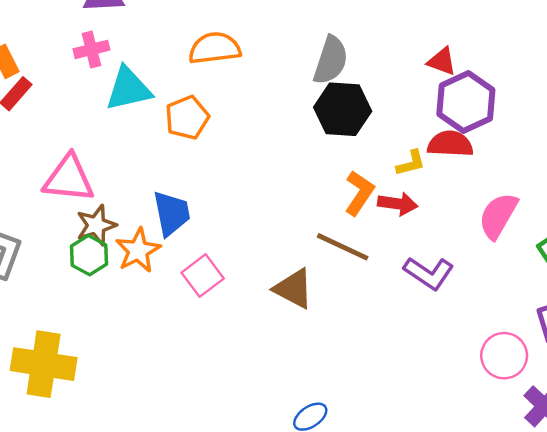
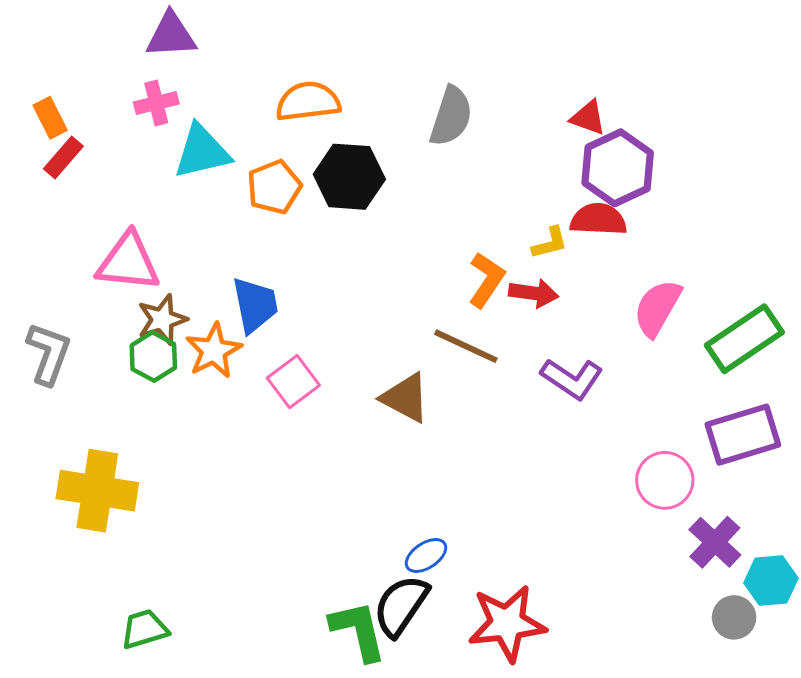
black hexagon: (343, 109) -> (349, 177), moved

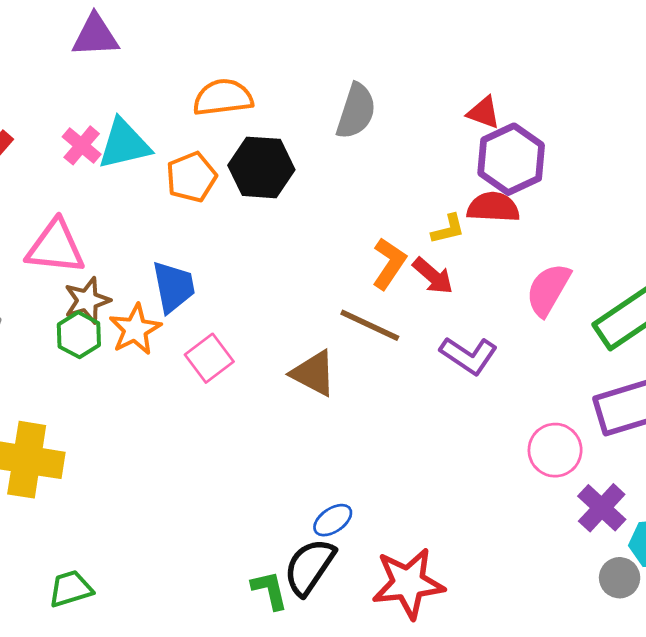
pink cross: (156, 103) -> (82, 145), moved, turned -36
red arrow: (534, 293) -> (433, 276), turned 33
green L-shape: (358, 631) -> (270, 590), size x0.7

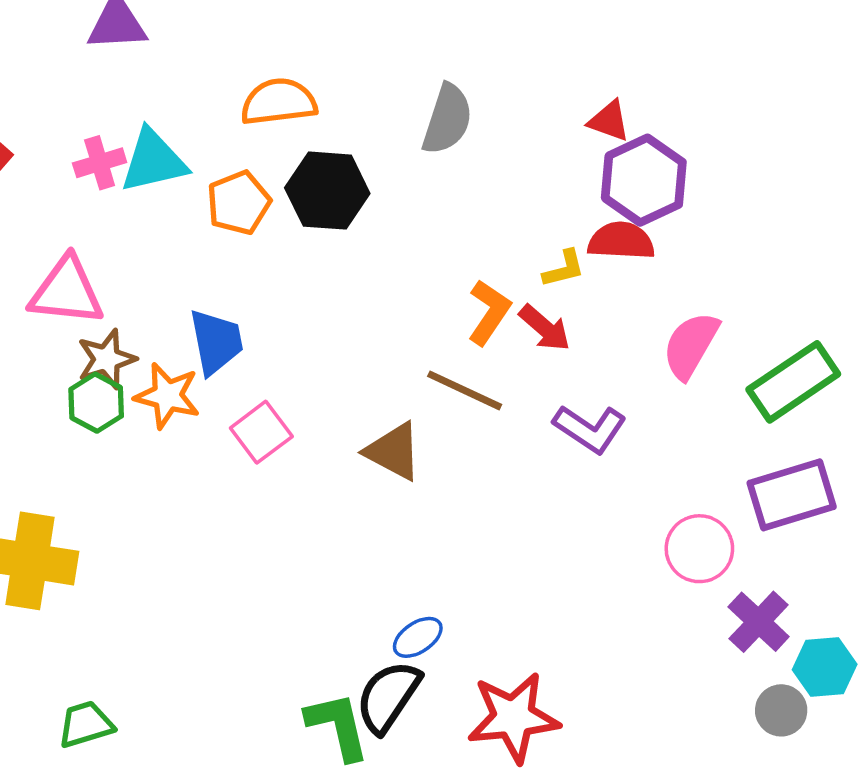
pink cross: (82, 145) -> (100, 163), turned 33
orange star: (135, 329) -> (167, 396), turned -30
green L-shape: (270, 590) -> (338, 726), size x1.4

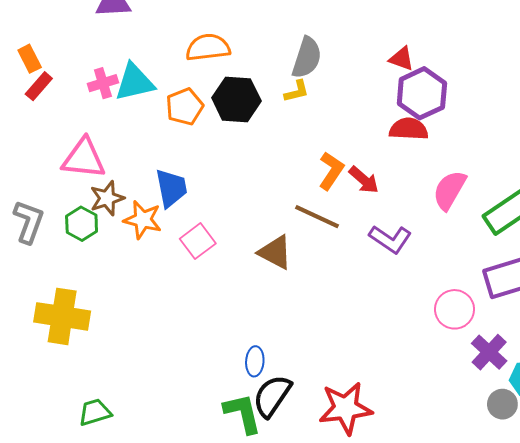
yellow L-shape: (564, 269) -> (297, 91), moved
green hexagon: (96, 403) -> (82, 224), moved
blue ellipse: (418, 637) -> (255, 361), moved, turned -52

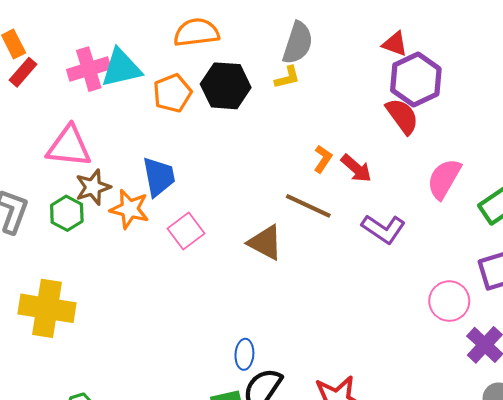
pink cross: (103, 83) -> (89, 69), size x1.4
red semicircle: (409, 129) -> (402, 116), turned 51
orange L-shape: (331, 171) -> (323, 159), size x0.7

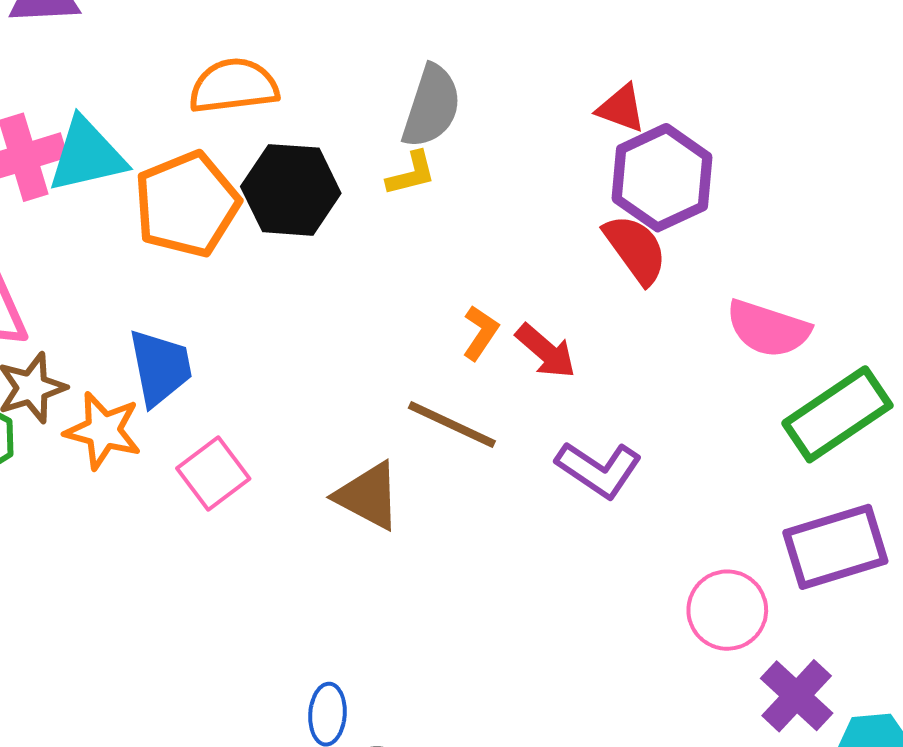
orange pentagon: (172, 93) -> (187, 204), size x1.4
pink semicircle: (444, 179) -> (768, 329), moved, turned -102

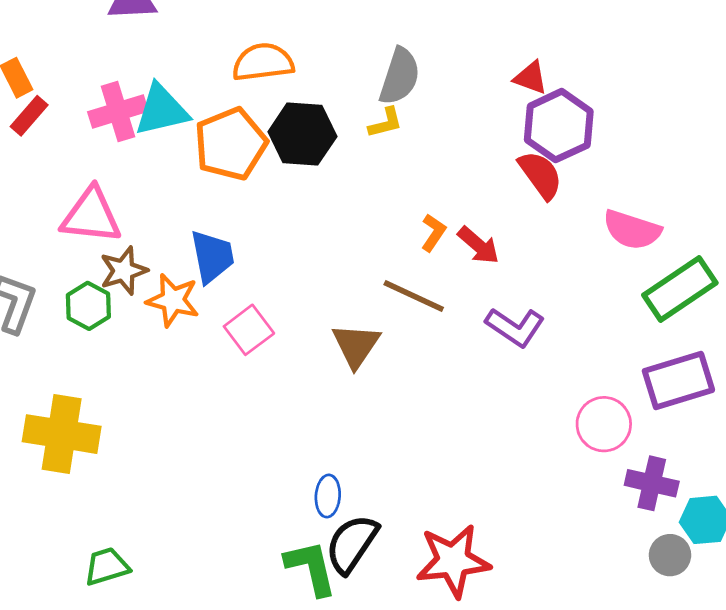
brown triangle: (368, 496) -> (356, 345), turned 36
purple cross: (797, 696) -> (652, 483), turned -30

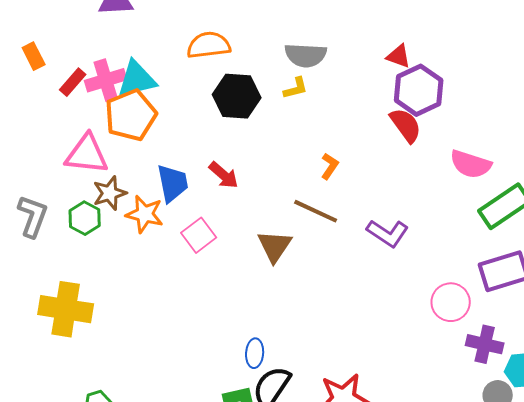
gray semicircle: (400, 76) -> (306, 55), turned 75
red rectangle: (29, 116) -> (73, 82), moved
orange pentagon: (231, 144) -> (131, 115), moved
red arrow: (478, 245) -> (224, 175), moved

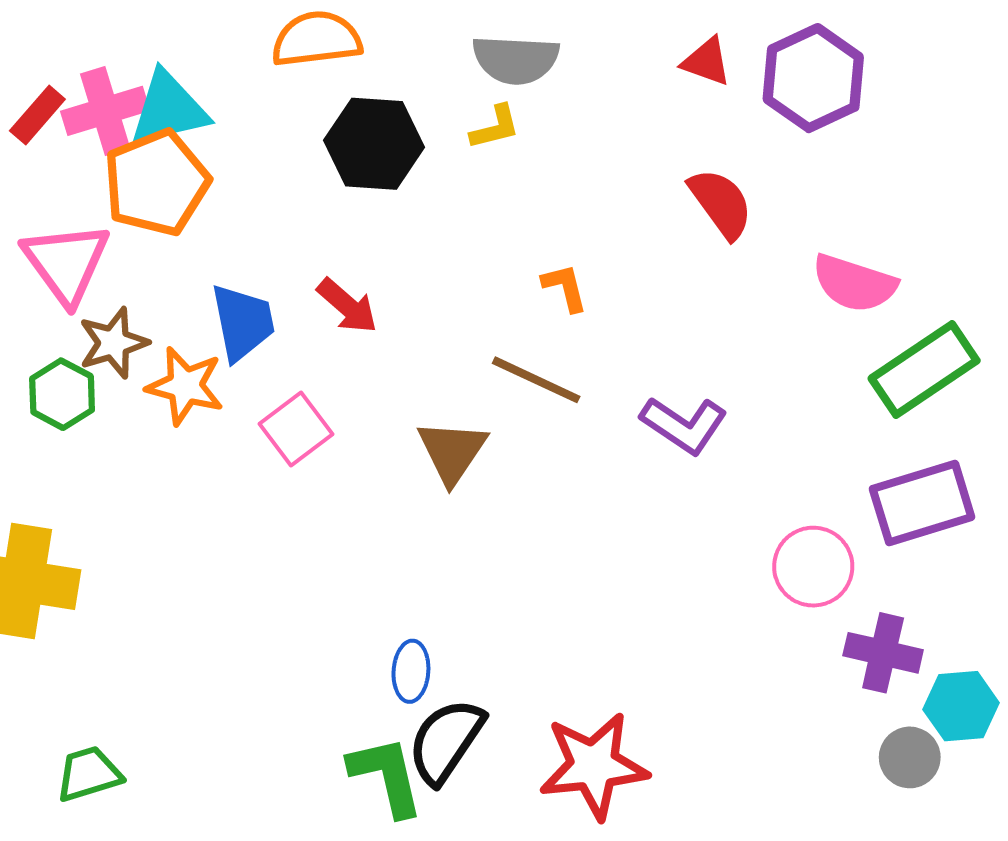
purple hexagon: (419, 90) -> (813, 78), moved
pink triangle: (87, 154) -> (66, 263), turned 48
orange L-shape: (330, 166) -> (565, 287), turned -48

